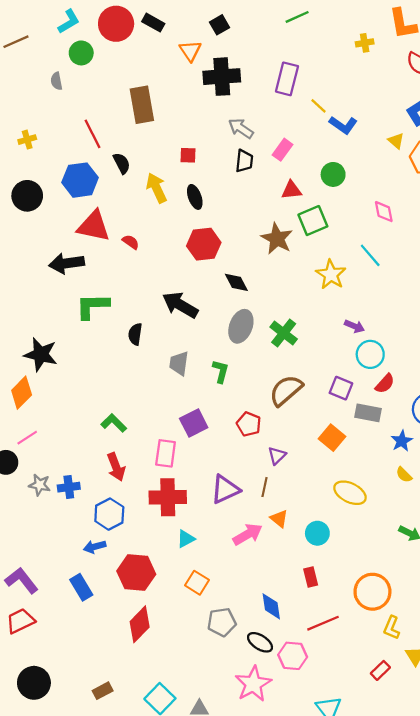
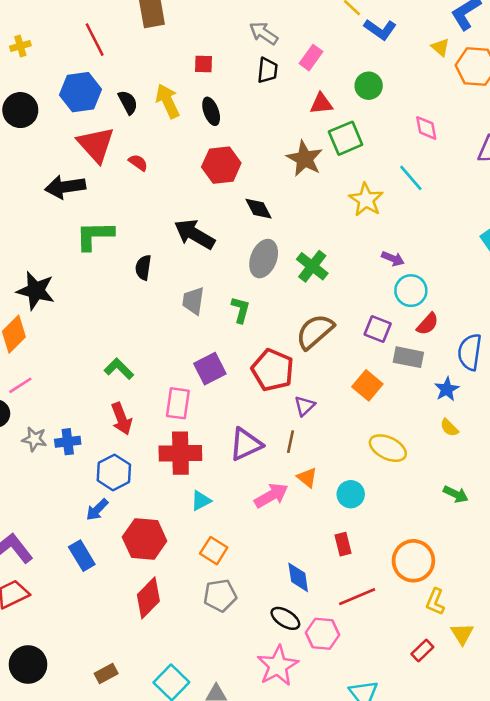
black semicircle: (122, 163) -> (128, 102), moved
red triangle: (94, 226) -> (96, 145), turned 36
red pentagon: (249, 424) -> (273, 370), size x1.5
blue arrow: (95, 547) -> (97, 510), turned -30
gray pentagon: (222, 622) -> (220, 595), moved

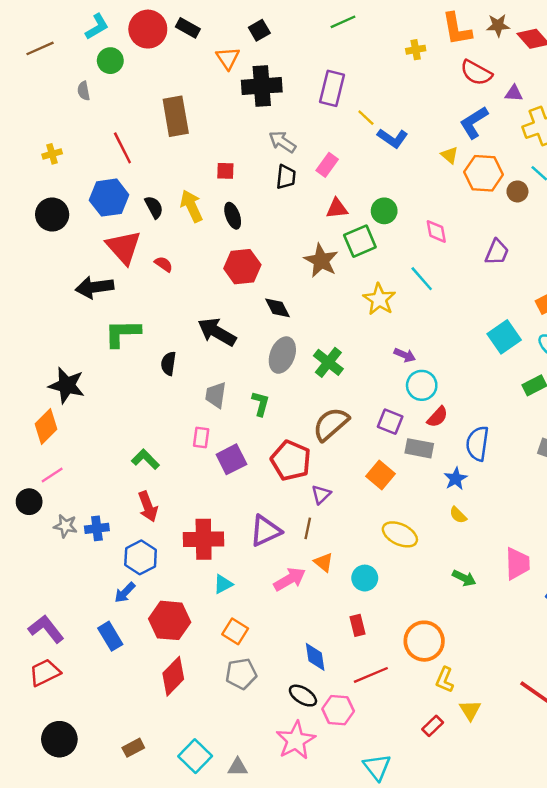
green circle: (369, 86) -> (384, 211), moved
pink rectangle: (178, 403) -> (201, 437), moved, size x0.7

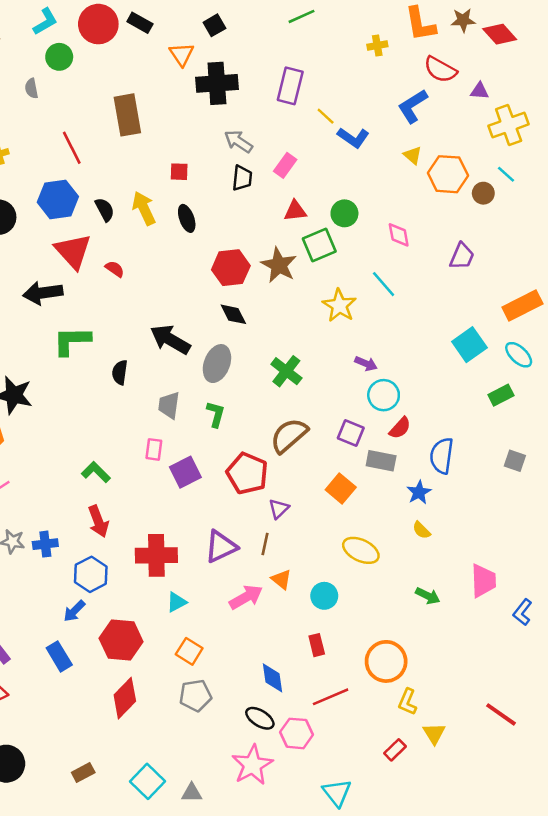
blue L-shape: (474, 122) -> (413, 106), moved
red hexagon: (242, 267) -> (231, 268), moved
gray ellipse: (282, 355) -> (217, 364), moved

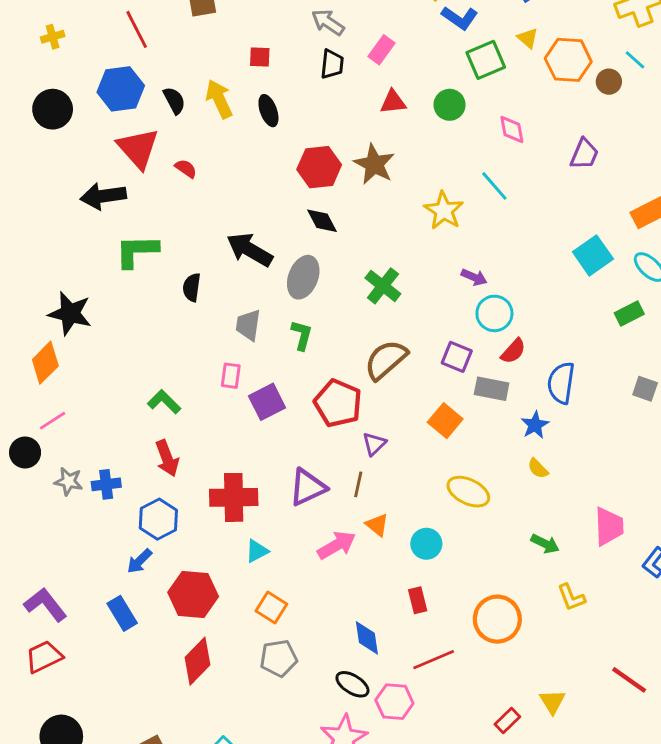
green square: (319, 245) -> (486, 60), moved
yellow L-shape: (408, 702) -> (571, 597), moved, turned -44

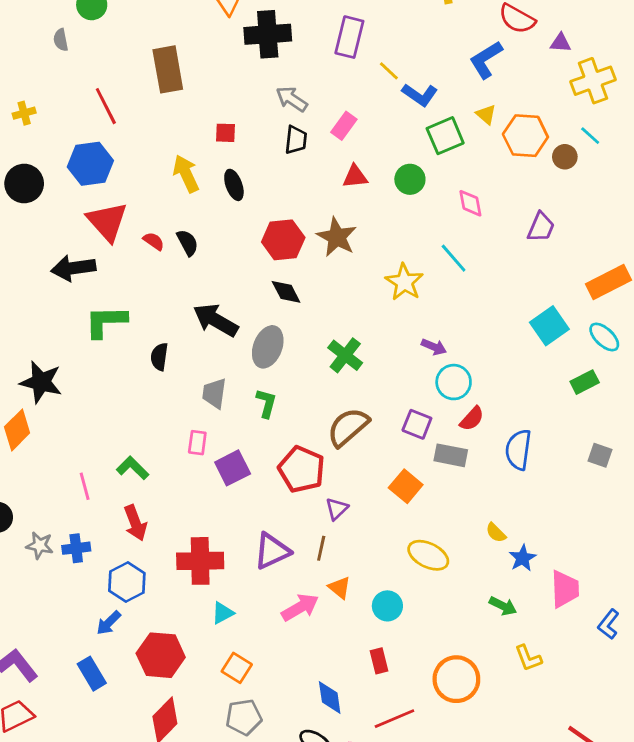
black semicircle: (174, 100) -> (187, 243), moved
pink line: (53, 421) -> (85, 486), moved, turned -72
blue star: (535, 425) -> (523, 558), moved

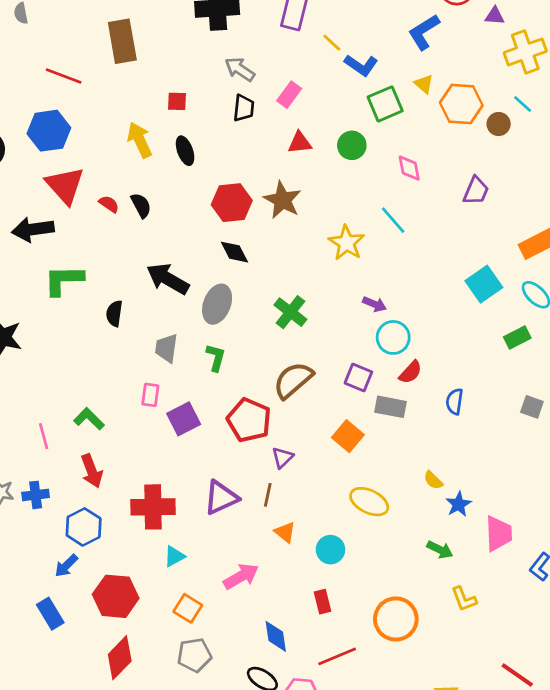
red line: (106, 106) -> (64, 76), turned -42
blue semicircle: (518, 450) -> (455, 402), size x0.7
pink arrow: (300, 607) -> (241, 576), moved

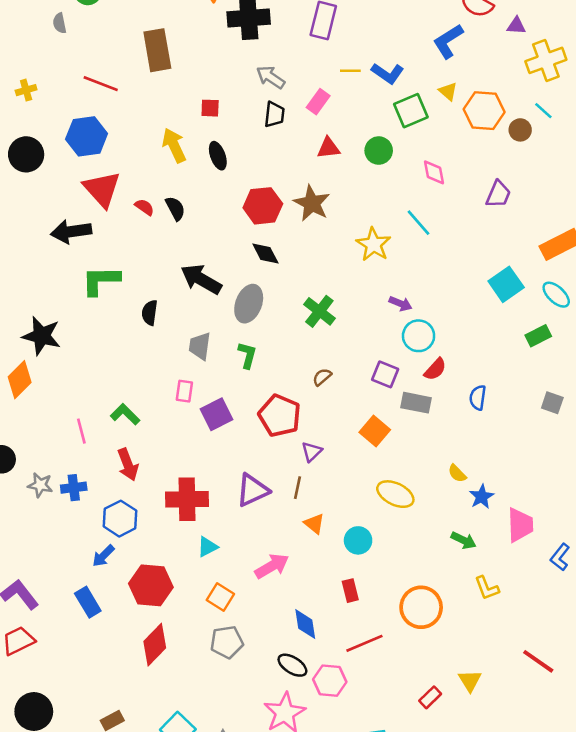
yellow line: (332, 43) -> (350, 71), moved, turned -42
brown semicircle: (293, 380) -> (322, 377), size x0.5

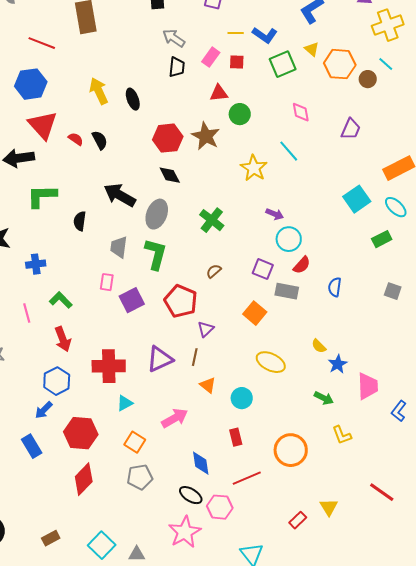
red square: (210, 108) -> (237, 62), moved
green circle: (379, 151) -> (240, 114), moved
green L-shape: (247, 355) -> (156, 254), size x1.5
blue cross: (74, 488) -> (36, 264), moved

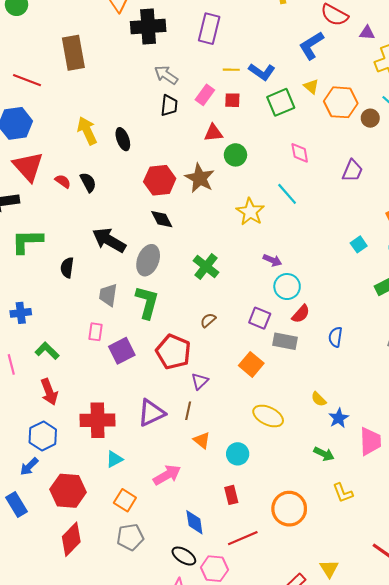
cyan square: (357, 199) -> (359, 244), size x0.6

